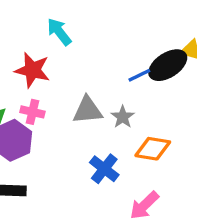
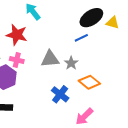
black ellipse: (168, 65) -> (91, 18), moved
orange diamond: (153, 149) -> (89, 82), turned 30

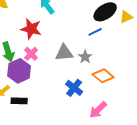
yellow triangle: (113, 23) -> (126, 17), turned -40
pink cross: (17, 60) -> (31, 54), turned 32

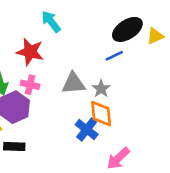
pink cross: (31, 54) -> (30, 85), turned -32
orange diamond: (103, 76) -> (101, 114), moved, turned 45

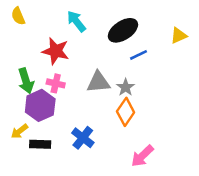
black ellipse: (127, 29) -> (123, 30), moved
orange diamond: (101, 114) -> (126, 112), turned 40
blue cross: (87, 129) -> (83, 138), moved

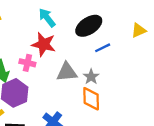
red star: (56, 51) -> (44, 44), moved
pink cross: (56, 83) -> (27, 63), moved
orange diamond: (126, 112) -> (91, 99), turned -35

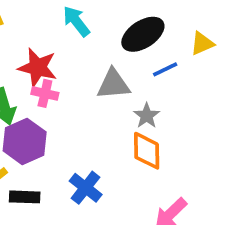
yellow triangle: (139, 30) -> (202, 43), moved
red star: (44, 44) -> (38, 68), moved
gray triangle: (67, 72) -> (113, 84), moved

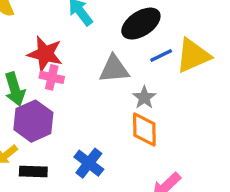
yellow triangle: (202, 43) -> (193, 55), moved, size x1.6

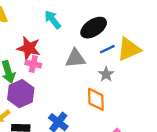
gray star: (144, 98) -> (106, 74), moved

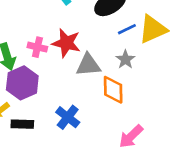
red star: (29, 48) -> (66, 43), moved
gray triangle: (75, 58) -> (88, 65), moved

